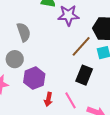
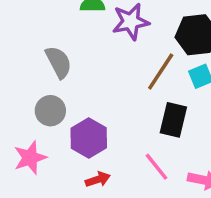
red arrow: (48, 99) -> (98, 179), moved, turned -112

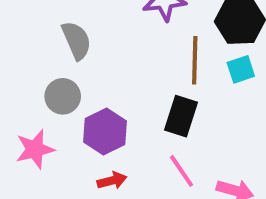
brown line: (161, 71) -> (195, 60), turned -36
black rectangle: (173, 120) -> (181, 116), moved

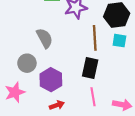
gray semicircle: (76, 40) -> (45, 38), moved
cyan square: (241, 69) -> (119, 41), turned 32
pink line: (182, 171) -> (93, 97), turned 30

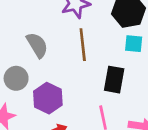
brown line: (95, 38) -> (83, 45), moved
black rectangle: (90, 68) -> (114, 80), moved

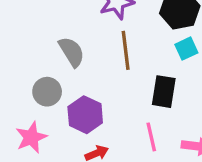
cyan square: (134, 44) -> (186, 49), turned -30

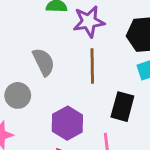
purple hexagon: (85, 115) -> (67, 123), moved

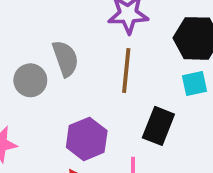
gray circle: (18, 95) -> (30, 80), moved

